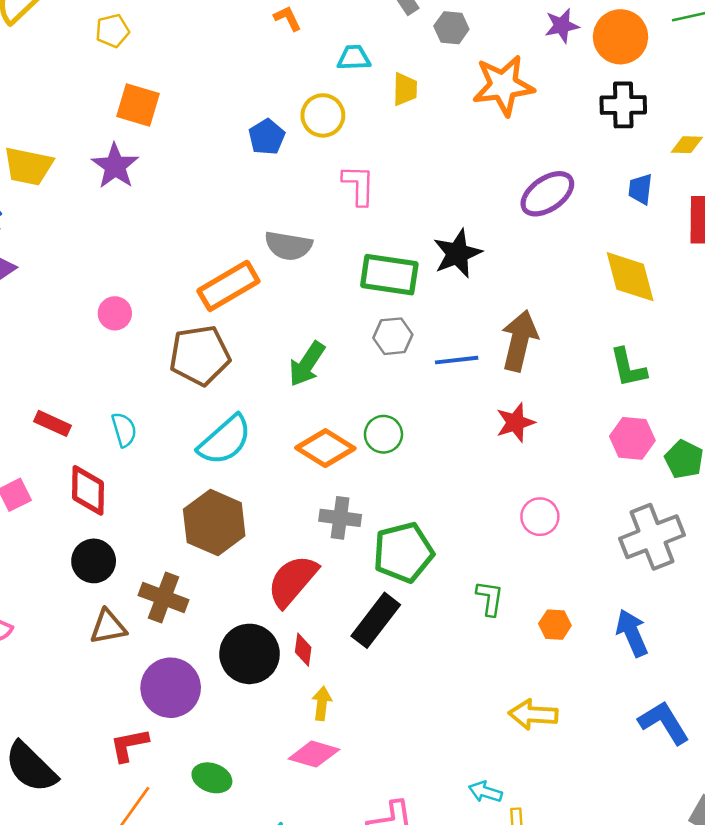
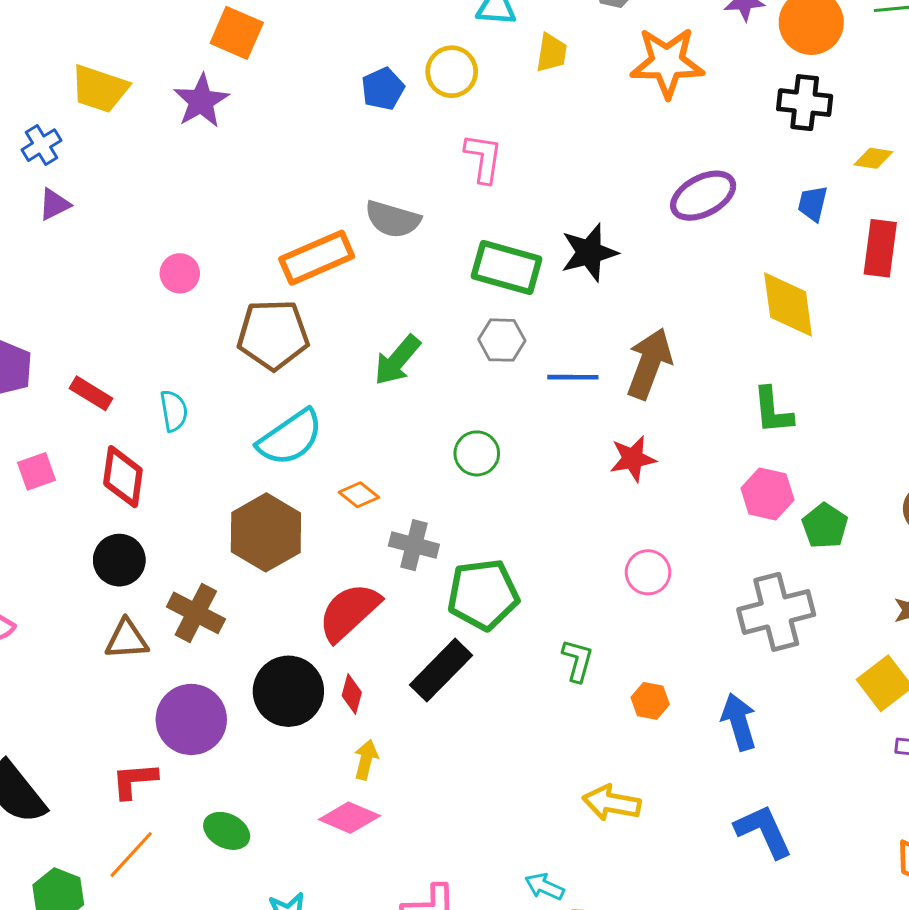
orange diamond: (325, 448) -> (359, 495), moved, size x0.6

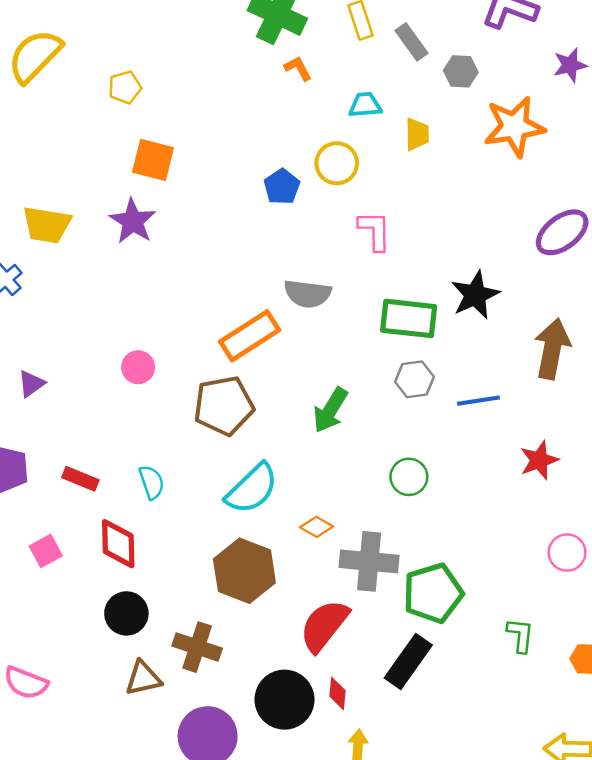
purple triangle: (54, 204) -> (31, 384), moved
brown arrow: (649, 363) -> (552, 349), moved
gray cross: (414, 545) -> (369, 561), size x1.4

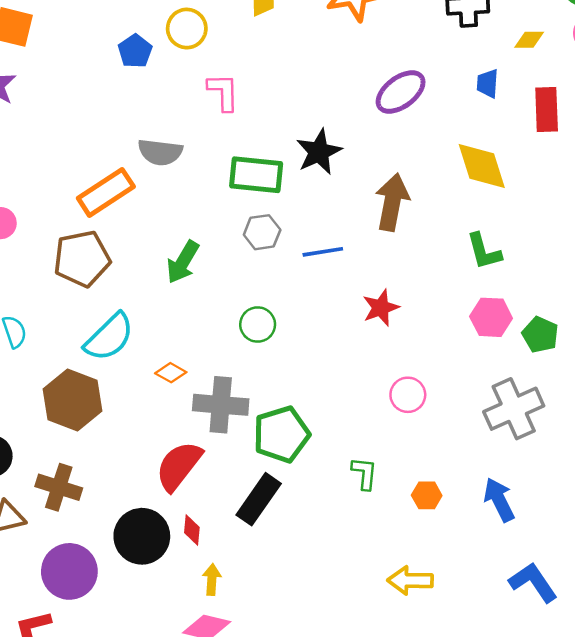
brown hexagon: (244, 571) -> (73, 400), moved

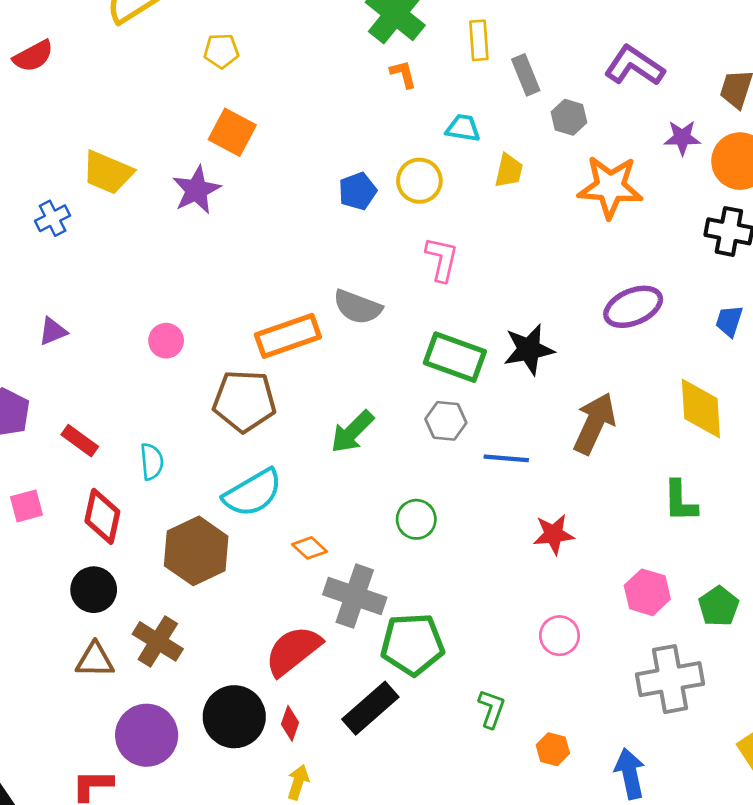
pink hexagon: (491, 317) -> (647, 592), moved

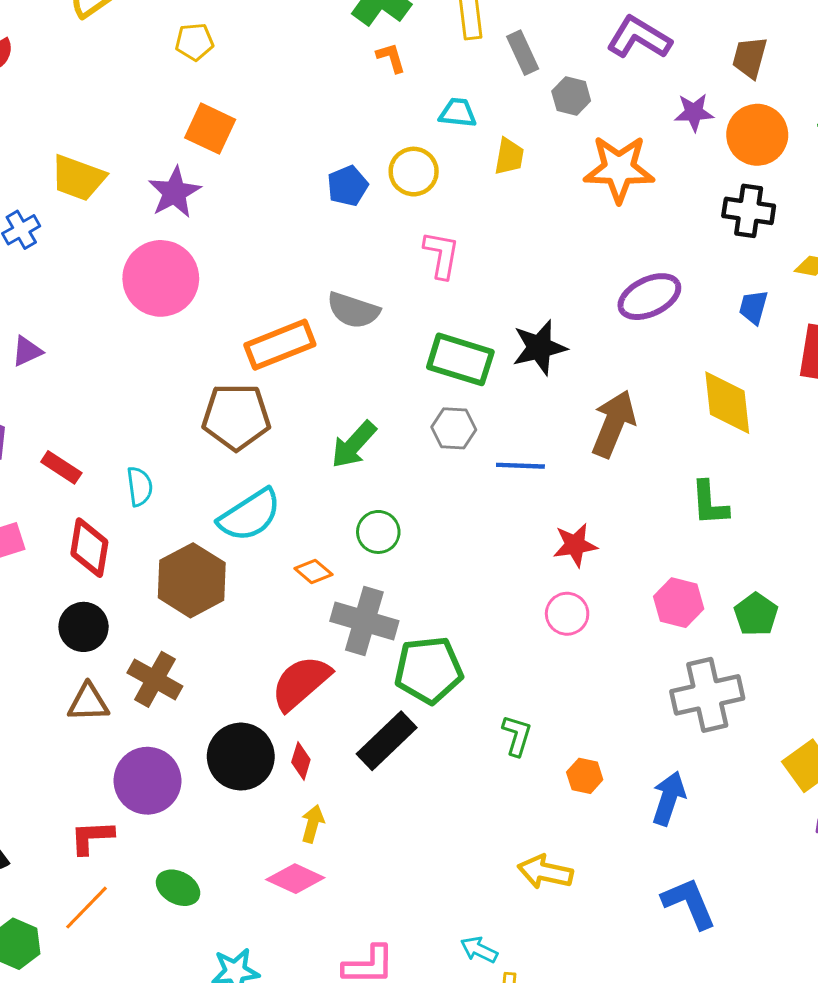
pink circle: (166, 341) -> (161, 278), moved, size x2.0
green circle: (416, 519) -> (378, 532), moved
pink circle: (559, 636) -> (567, 614), moved
blue arrow: (630, 774) -> (669, 798), turned 33

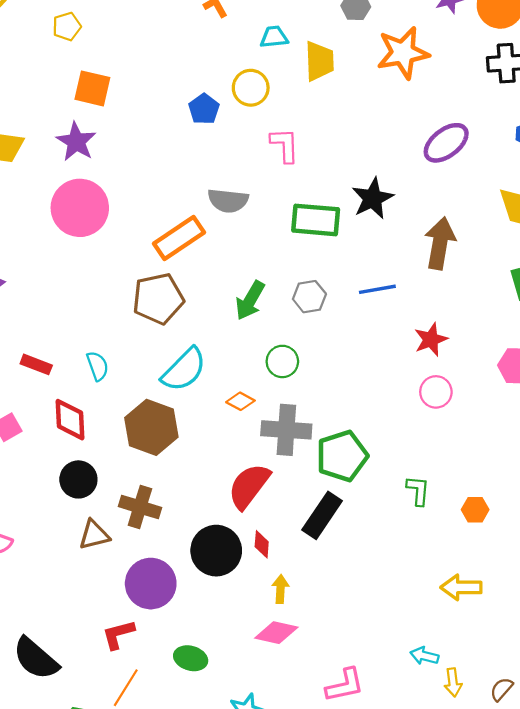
yellow trapezoid: (509, 156) -> (319, 61), size x1.4
gray hexagon: (454, 428) -> (309, 297), moved

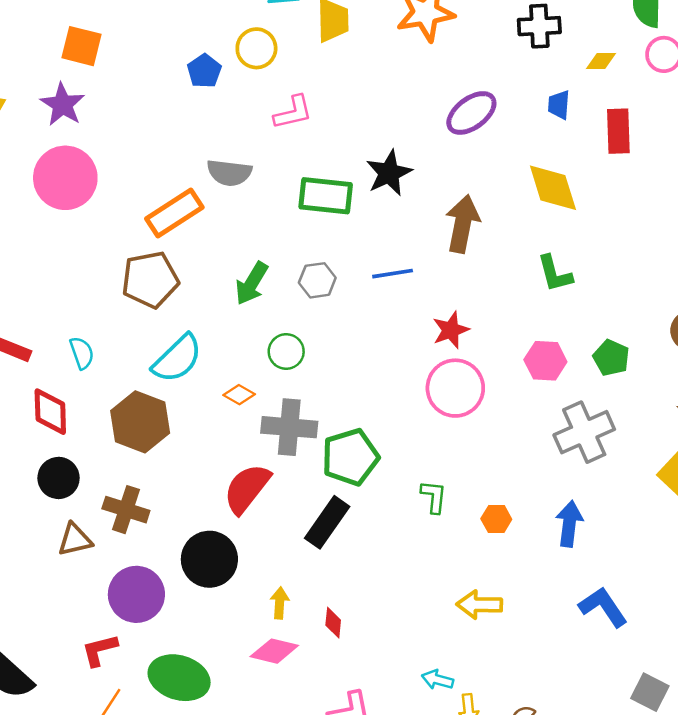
pink L-shape: (285, 145) -> (293, 112), turned 78
pink circle: (436, 392) -> (455, 388), size x1.6
red diamond: (262, 544) -> (333, 623), moved
green ellipse: (191, 658) -> (179, 678), size x1.6

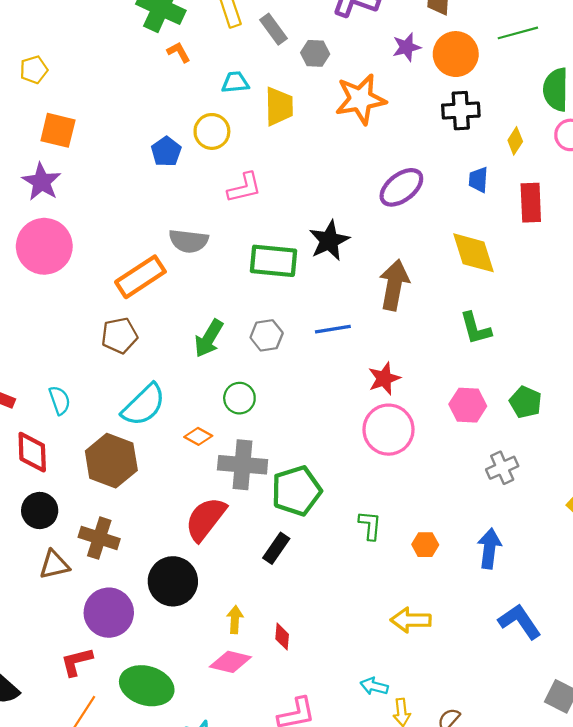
yellow diamond: (601, 61) -> (515, 141), turned -56
brown pentagon: (150, 280) -> (119, 336), size x0.7
gray cross: (584, 432) -> (502, 468), size x0.6
black rectangle: (327, 522) -> (276, 548), size x0.7

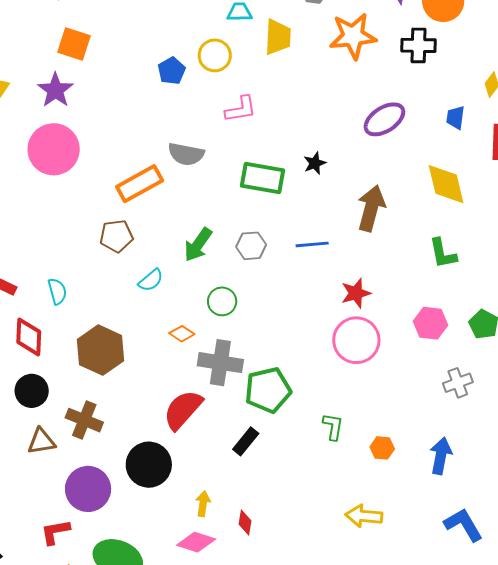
black cross: (461, 111) -> (419, 45), moved
black star: (329, 241) -> (315, 163), size x0.6
cyan semicircle: (144, 405) -> (151, 280), moved, size x0.6

